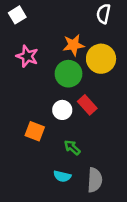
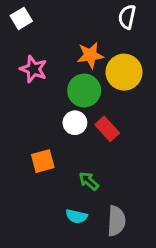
white circle: (62, 110) -> (75, 123), moved
orange square: (35, 131) -> (43, 161), turned -36

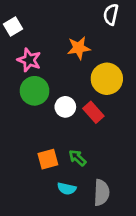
white square: (21, 18) -> (13, 27), moved
yellow circle: (124, 72) -> (107, 79), moved
green circle: (84, 91) -> (35, 91), moved
orange square: (43, 161) -> (48, 159), moved

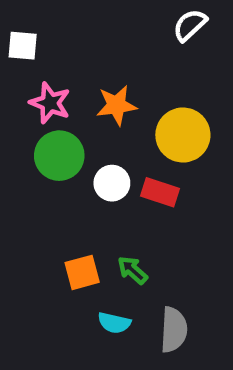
white semicircle: (111, 14) -> (190, 25), turned 35
white square: (13, 27) -> (23, 46), turned 36
orange star: (79, 48) -> (116, 105), moved
red rectangle: (93, 112) -> (160, 192), turned -30

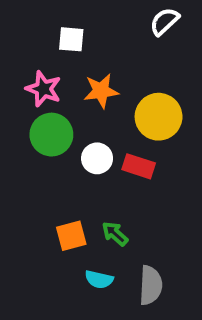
white square: (23, 46) -> (71, 39), moved

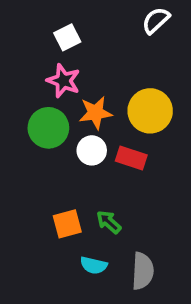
white square: (71, 39) -> (67, 37), turned -32
pink star: (43, 89) -> (63, 81), moved
orange star: (101, 91) -> (96, 113), moved

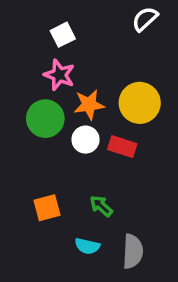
orange square: (67, 224) -> (47, 208), moved

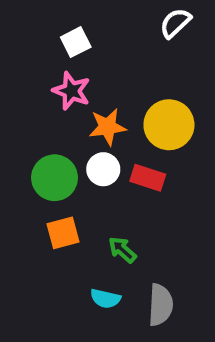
green circle: (45, 119) -> (55, 178), moved
orange square: (47, 208) -> (63, 233), moved

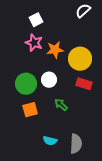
orange star: (108, 127) -> (55, 50), moved
red rectangle: (148, 178) -> (84, 84), moved
green arrow: (122, 250) -> (61, 105), moved

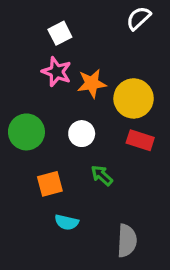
green circle: (26, 84) -> (26, 132), moved
cyan semicircle: (50, 141) -> (67, 222), moved

